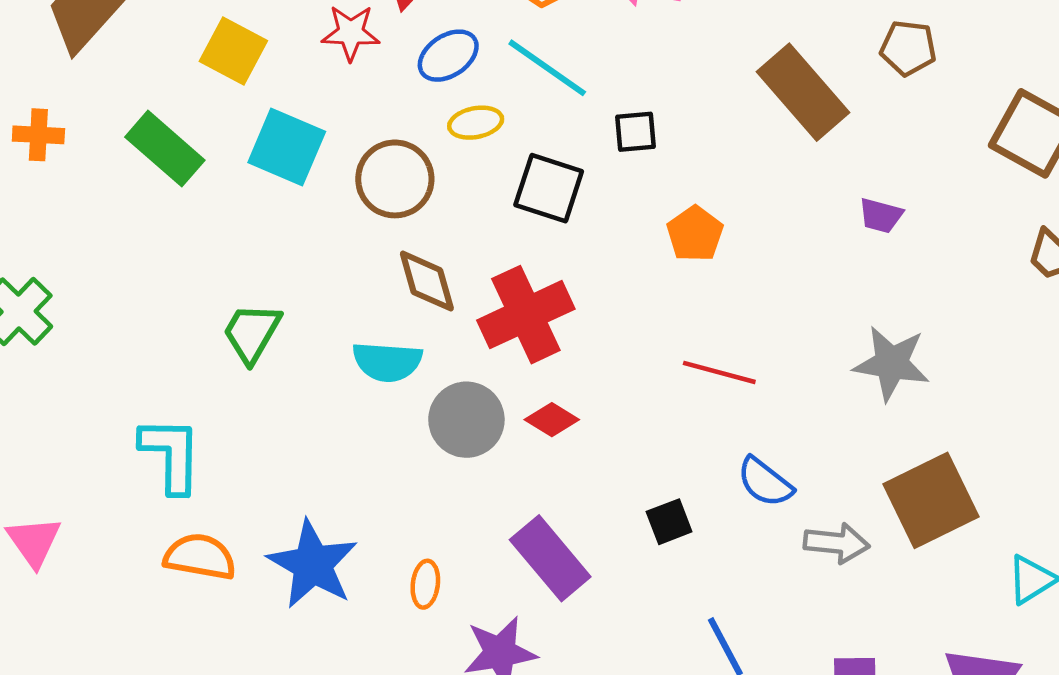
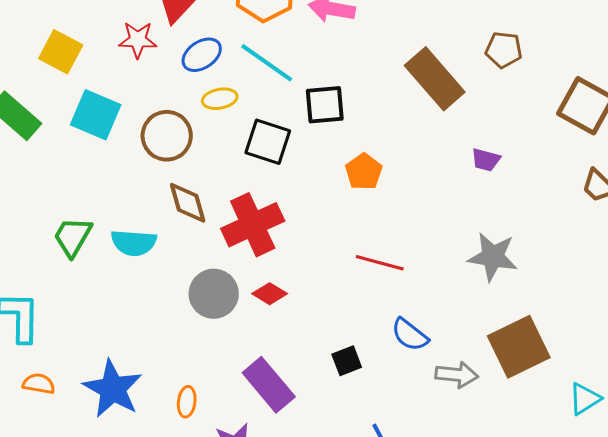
black square: (636, 132) -> (325, 105), size x1.4
cyan semicircle: (387, 362) -> (134, 243), moved
orange semicircle: (200, 557) -> (39, 384), size x0.7

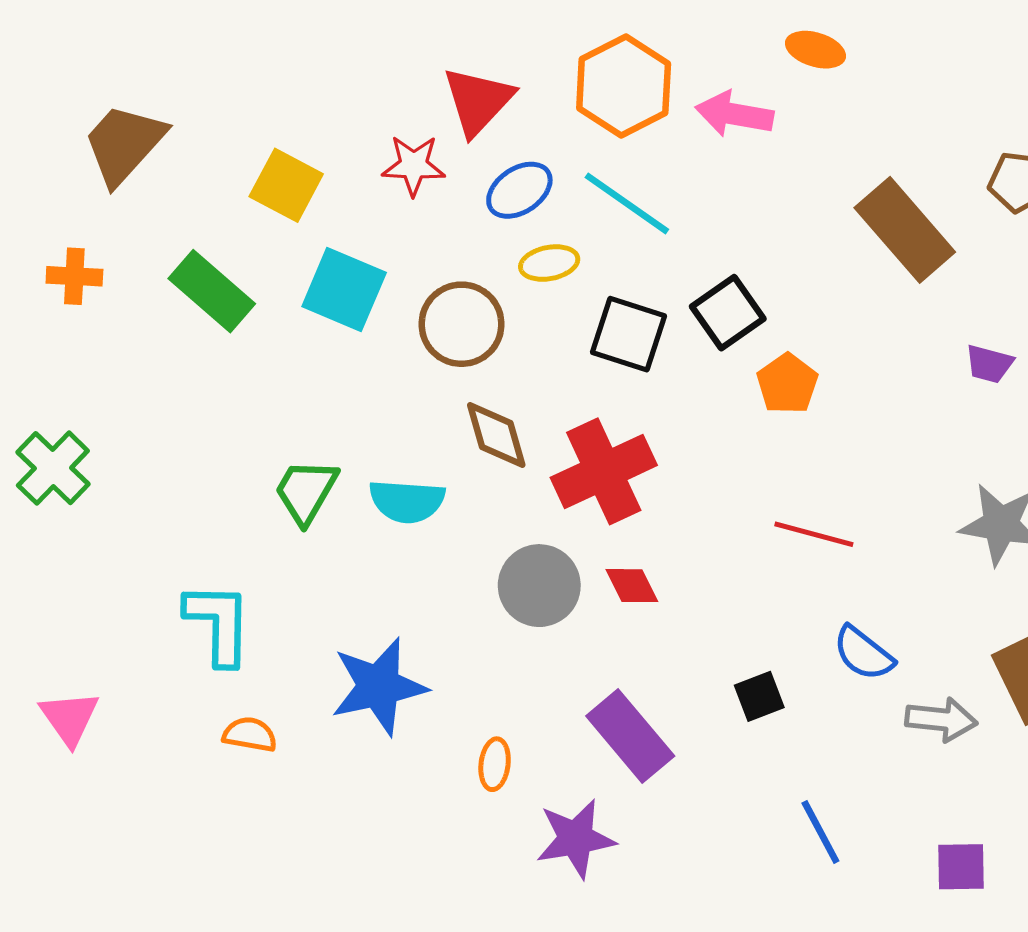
black square: (325, 105) -> (728, 313), moved, turned -30
red diamond: (270, 294) -> (632, 586), turned 32
blue star: (113, 389) -> (379, 686), moved, turned 30

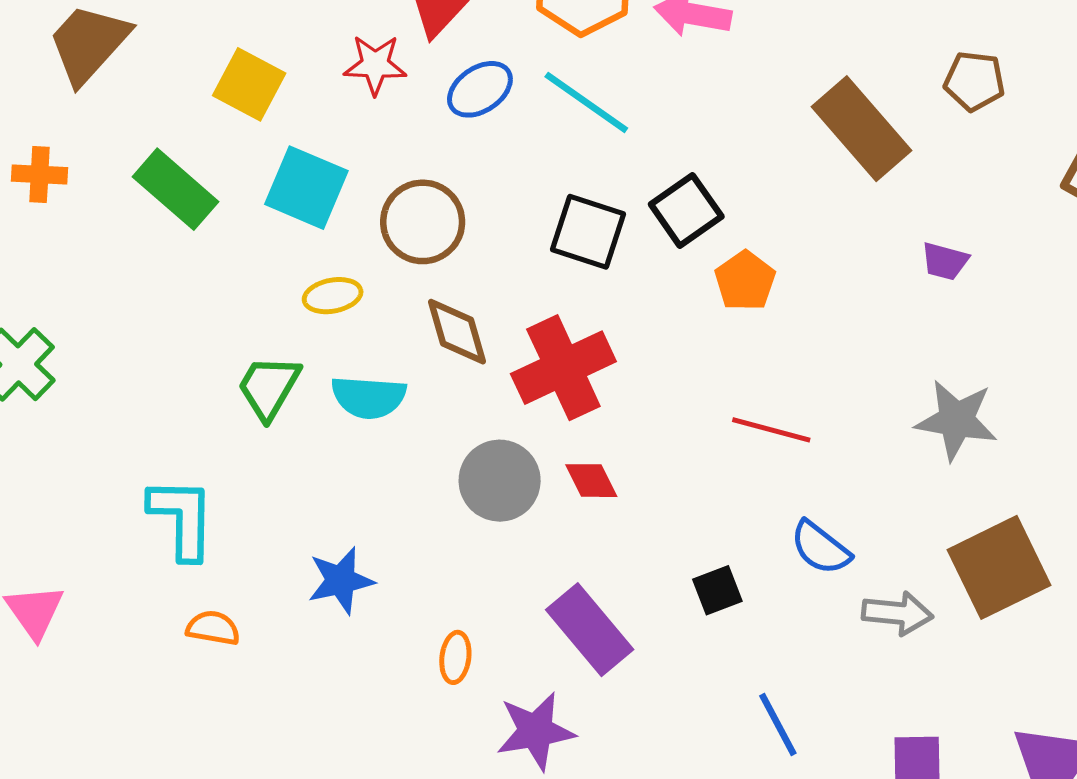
yellow ellipse: (549, 263) -> (333, 296), moved
blue star: (379, 686) -> (341, 580), size x0.7

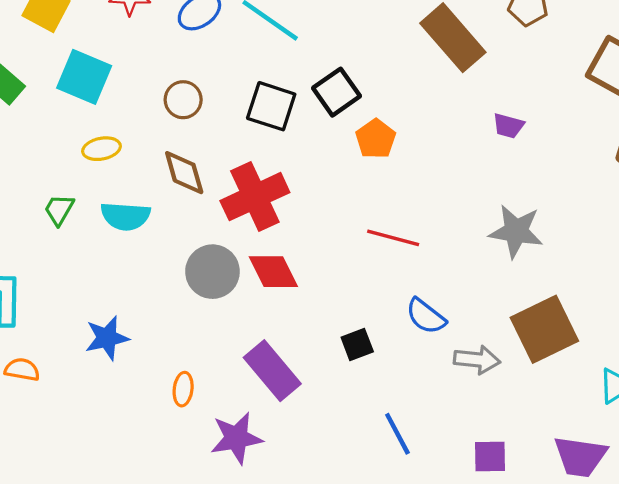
brown circle: (423, 222) -> (183, 100), moved, size x0.7
green trapezoid: (269, 387) -> (59, 210), size x0.7
red diamond: (591, 481) -> (273, 272), size x1.4

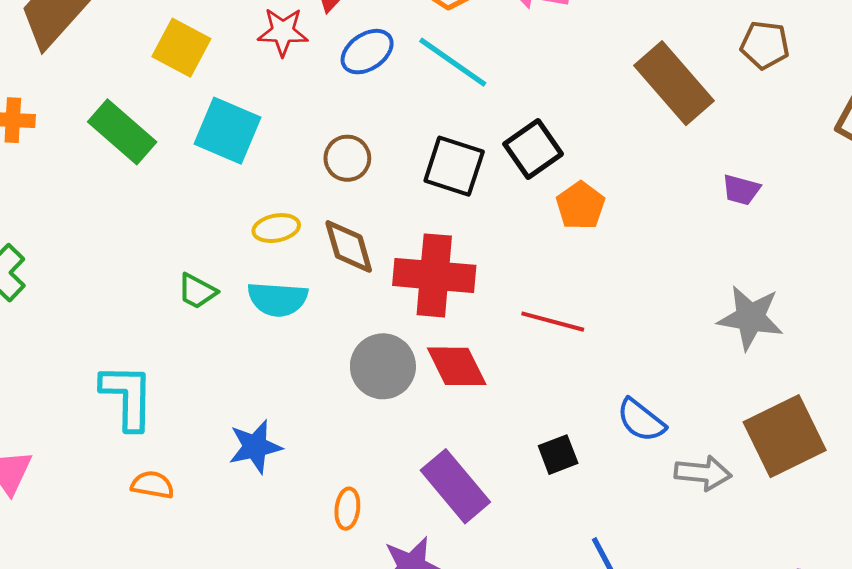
yellow ellipse: (102, 149) -> (276, 228), moved
red cross: (255, 197) -> (434, 275), turned 30
green trapezoid: (59, 210) -> (197, 291), turned -92
red line: (393, 238) -> (553, 322), moved

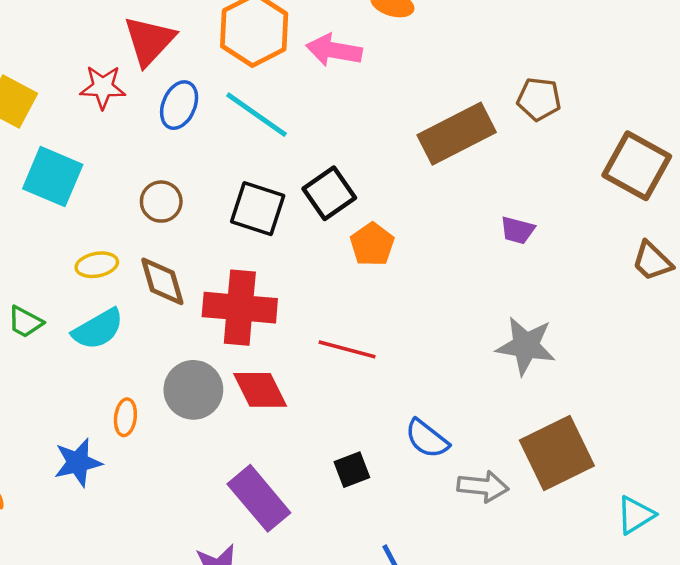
blue ellipse: (367, 52) -> (179, 105), turned -33
brown rectangle: (674, 83) -> (457, 134), turned -76
cyan semicircle: (278, 299) -> (98, 329), turned -34
orange ellipse: (347, 509) -> (125, 417), moved

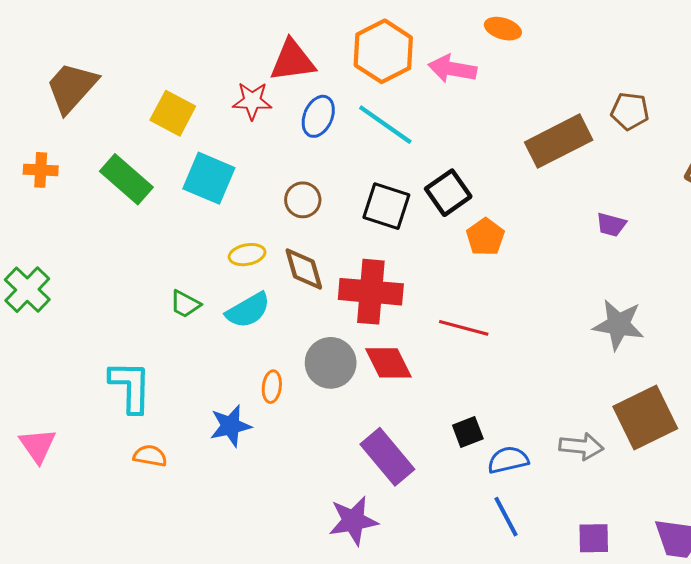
red triangle: (149, 41) -> (292, 61), turned 39
blue semicircle: (427, 439) -> (508, 460), moved, turned 129

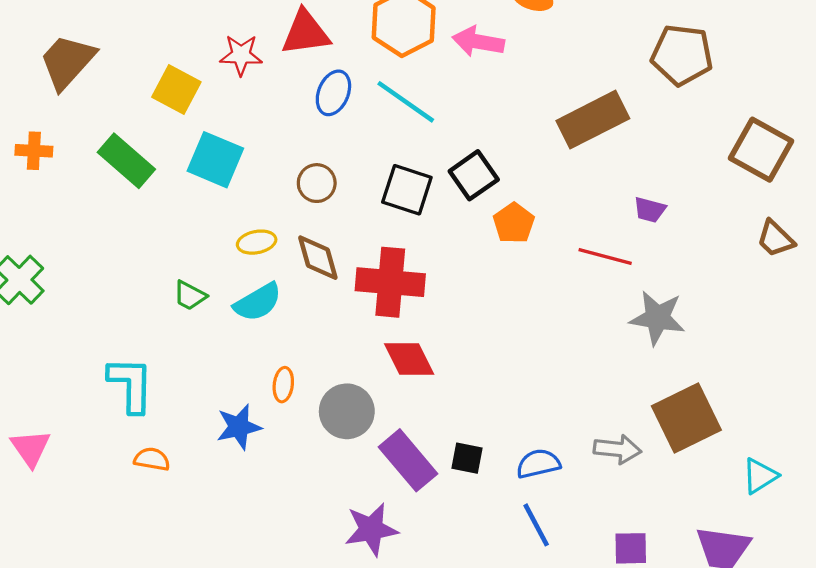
red star: (252, 101) -> (241, 55), moved
brown pentagon: (630, 111) -> (682, 55), moved, size x1.5
red line: (464, 328) -> (605, 257), moved
gray circle: (331, 363) -> (347, 411), moved
black square: (468, 432) -> (467, 458), moved, turned 32

